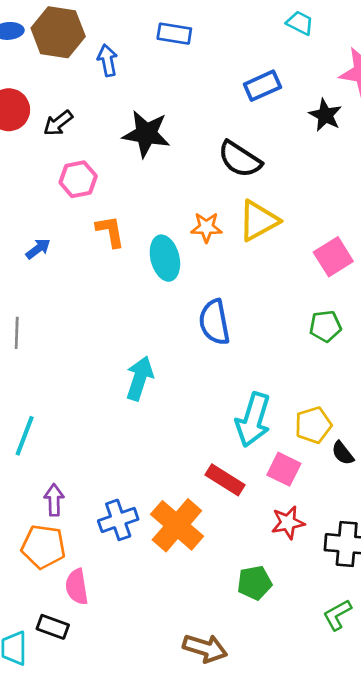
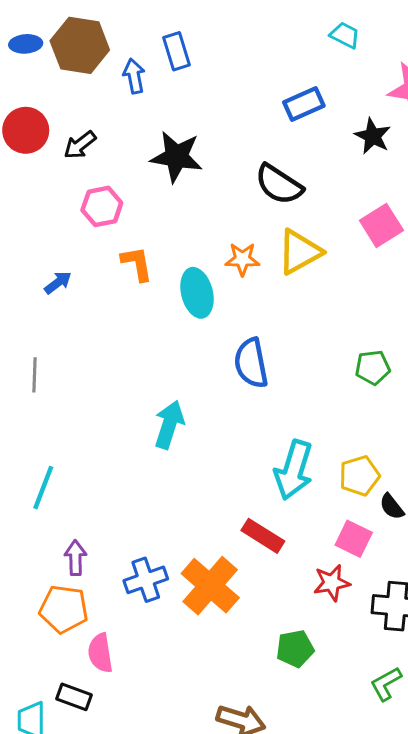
blue rectangle: (174, 34) -> (176, 51), moved, turned 64
pink square: (333, 257) -> (381, 225), moved
pink square: (284, 469) -> (354, 539), moved

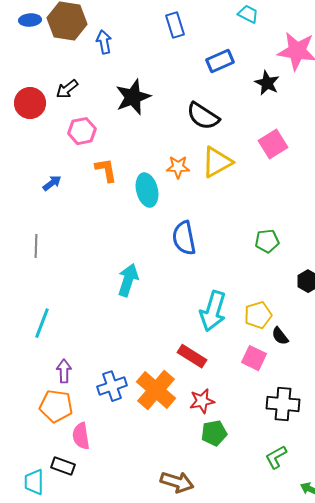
blue rectangle: (176, 51) -> (175, 25), moved
red circle: (26, 130) -> (30, 103), moved
black star: (176, 157) -> (133, 97), turned -30
red star: (332, 583) -> (202, 401), moved

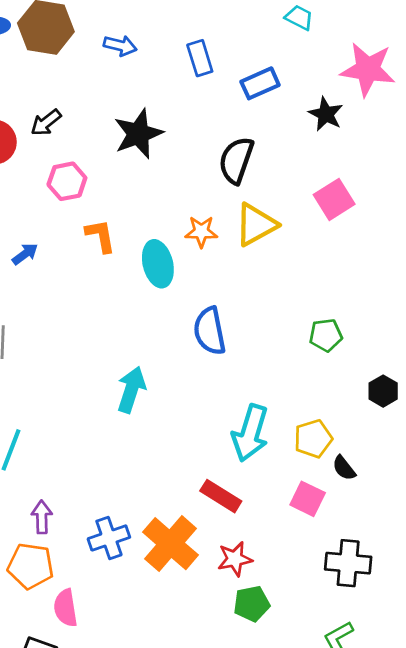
blue rectangle: (175, 25) -> (200, 58), moved
blue arrow: (104, 42) -> (120, 46), moved, turned 115
black semicircle: (203, 116) -> (236, 160), turned 76

